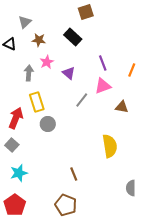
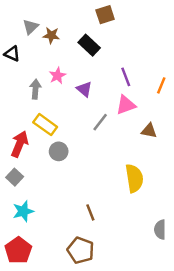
brown star: (39, 40) -> (51, 35), moved
yellow rectangle: (37, 102) -> (45, 125), turned -36

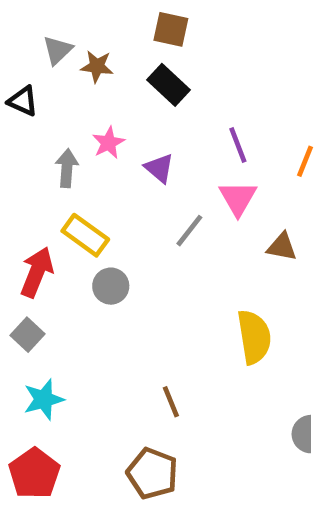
brown square: (105, 15) -> (171, 29), moved, turned 30
pink triangle: (126, 105) -> (238, 198), turned -40

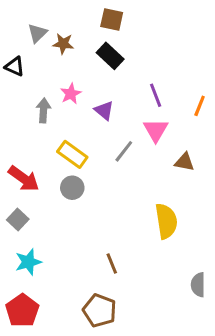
yellow rectangle: (85, 235) -> (72, 154), moved
red arrow: (37, 272) -> (24, 179), turned 104

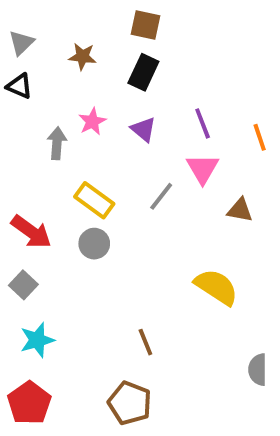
gray triangle: (37, 33) -> (21, 43), moved
black rectangle: (110, 56) -> (143, 72), turned 72
orange line: (200, 106) -> (260, 137), turned -40
purple triangle: (104, 110) -> (143, 129), moved
yellow semicircle: (166, 221) -> (216, 287), turned -48

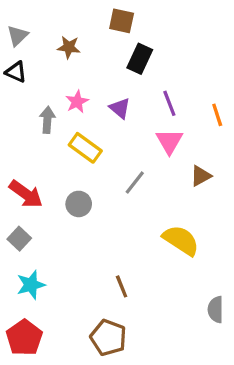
black rectangle: (143, 72) -> (140, 59), moved
gray line: (161, 196) -> (135, 182), moved
yellow rectangle: (94, 200) -> (85, 148), moved
brown triangle: (240, 210) -> (201, 176), turned -40

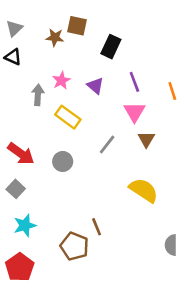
brown square: (122, 21) -> (77, 26), moved
brown triangle: (201, 176) -> (146, 139), moved, turned -30
brown pentagon: (108, 338) -> (74, 246), moved

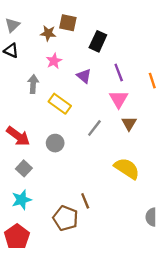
pink star: (61, 81) -> (54, 61), moved
gray square: (16, 189) -> (24, 168), moved

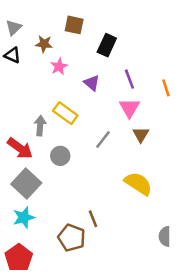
brown star: (48, 33) -> (44, 44), moved
gray arrow: (33, 84) -> (40, 126), moved
gray square: (24, 168) -> (26, 184), size x1.6

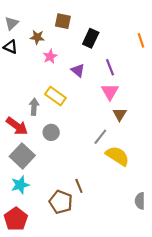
orange line: (166, 88) -> (141, 40), moved
gray line: (103, 140) -> (100, 137), moved

